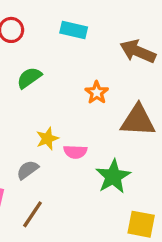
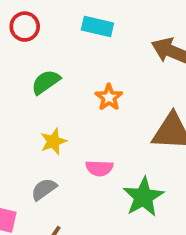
orange star: (97, 93) -> (109, 97), moved
yellow star: (47, 139) -> (53, 141), moved

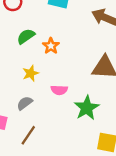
orange star: (109, 97) -> (51, 46), moved

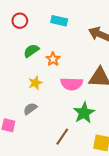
pink semicircle: (59, 90) -> (72, 84), moved, size x1.5
brown line: (28, 135) -> (62, 137), moved

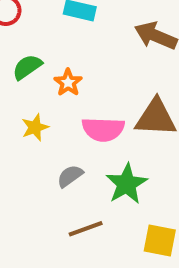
gray semicircle: (30, 109) -> (70, 176), moved
brown line: (62, 137) -> (86, 229), turned 36

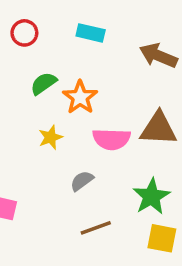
orange star: (68, 83) -> (80, 97), size x1.4
green star: (127, 184) -> (151, 197), moved

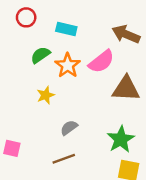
cyan rectangle: (91, 33) -> (66, 29), moved
pink semicircle: (111, 139) -> (101, 62), moved, turned -40
brown line: (96, 228) -> (64, 159), moved

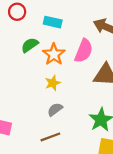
pink semicircle: (101, 62) -> (84, 51), turned -30
yellow star: (46, 95) -> (53, 83), moved

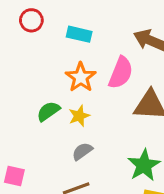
green semicircle: (30, 45) -> (48, 111), moved

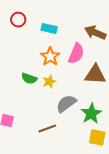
green semicircle: (48, 111) -> (29, 79), turned -126
gray semicircle: (82, 151) -> (66, 104), moved, size x1.5

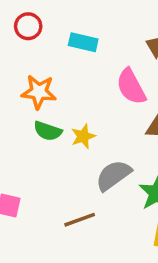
pink semicircle: (76, 54) -> (131, 87), turned 130
orange star: (50, 57) -> (39, 92), moved, turned -30

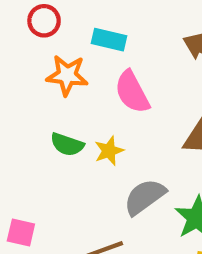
pink semicircle: (131, 87) -> (132, 92), moved
orange star: (39, 92) -> (67, 75), moved

